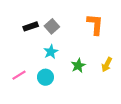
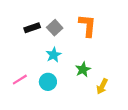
orange L-shape: (95, 24) -> (87, 25), moved
yellow arrow: (107, 64) -> (102, 86), moved

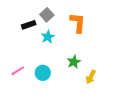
gray square: (55, 28) -> (47, 15), moved
cyan star: (54, 55) -> (48, 37), moved

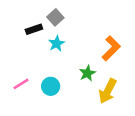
orange L-shape: (78, 23) -> (111, 48), moved, turned 40
yellow arrow: (91, 77) -> (108, 91), size x1.5

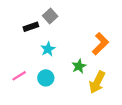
cyan star: (57, 44) -> (48, 49), moved

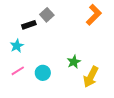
orange L-shape: (100, 44) -> (94, 15), moved
cyan star: (48, 49) -> (17, 46), moved

